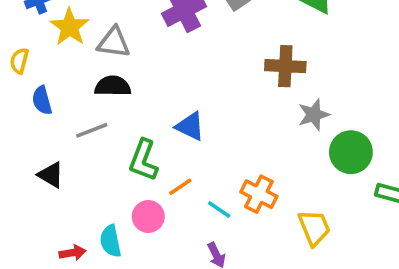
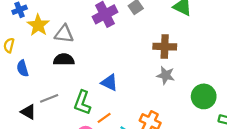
gray star: (314, 115) -> (166, 75), moved, turned 30
gray line: (92, 130) -> (49, 98), moved

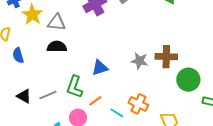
brown cross: (165, 47) -> (166, 57), moved
gray star: (166, 75) -> (139, 61), moved
blue triangle: (109, 83) -> (100, 68), turned -42
gray line: (49, 98) -> (48, 95), moved

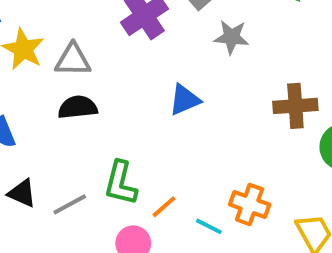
gray star: (139, 61) -> (232, 37), moved
blue triangle: (100, 68) -> (185, 100), moved
black triangle: (24, 96) -> (22, 193), moved

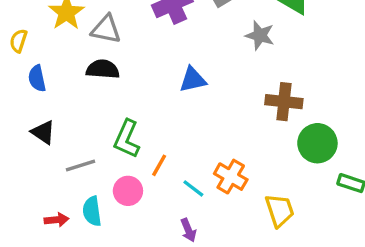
gray star: (232, 37) -> (260, 35), moved
gray line: (70, 204) -> (80, 166), moved
orange line: (164, 207) -> (159, 165), turned -30

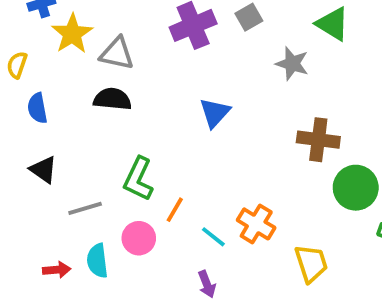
blue triangle: (193, 80) -> (215, 113), turned -36

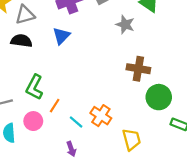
gray triangle: (117, 54) -> (25, 15), turned -30
blue triangle: (215, 113) -> (61, 36), moved

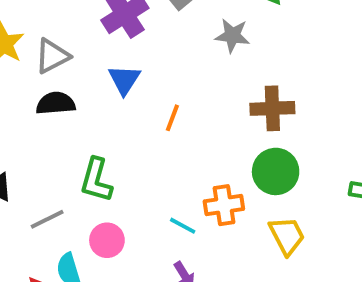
green circle: (159, 97) -> (276, 171), moved
orange line: (55, 106) -> (172, 118), moved
orange cross: (101, 116) -> (224, 205), turned -30

